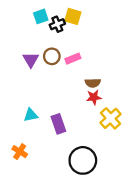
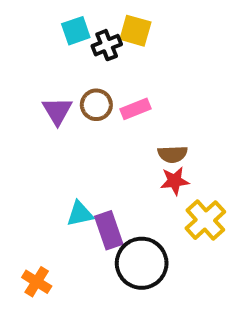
cyan triangle: (31, 115) -> (80, 214), moved
black circle: (83, 160) -> (142, 263), moved

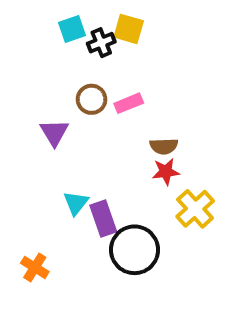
purple triangle: (57, 111) -> (54, 133), moved
cyan triangle: (80, 214) -> (76, 203), turned -40

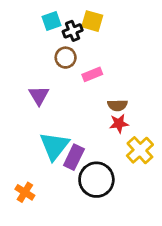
brown circle: (91, 99) -> (66, 58), moved
cyan triangle: (76, 203) -> (54, 146), size x1.6
purple rectangle: (103, 219) -> (74, 157), turned 45

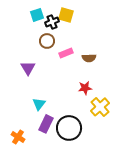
brown semicircle: (117, 105) -> (89, 58), moved
cyan triangle: (54, 146) -> (39, 104), size x0.6
purple rectangle: (74, 157) -> (46, 124), moved

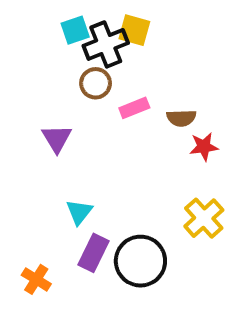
black cross: (52, 22) -> (106, 44), size x1.5
red star: (85, 88) -> (204, 147), moved

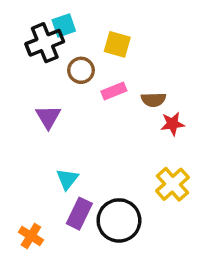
yellow square: (134, 30) -> (117, 44), moved
black cross: (106, 44) -> (45, 43), moved

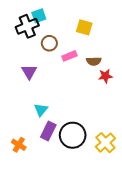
yellow square: (117, 44) -> (84, 27), moved
yellow cross: (172, 184) -> (105, 143), moved

